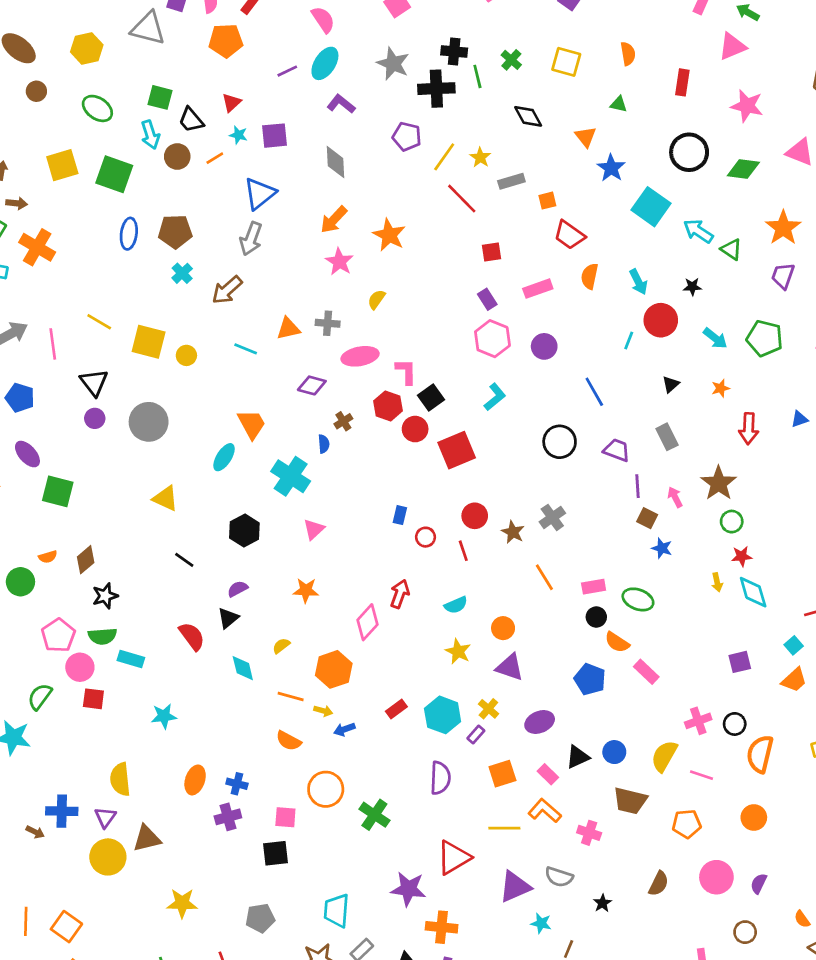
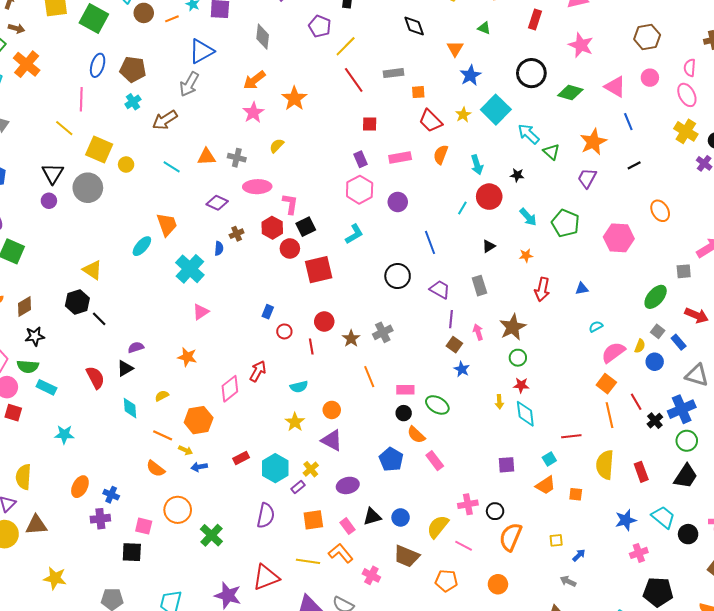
yellow star: (480, 157) -> (463, 115), moved
pink line: (53, 344) -> (81, 99), moved
gray circle: (149, 422) -> (88, 188), moved
black hexagon: (244, 531) -> (77, 302), moved

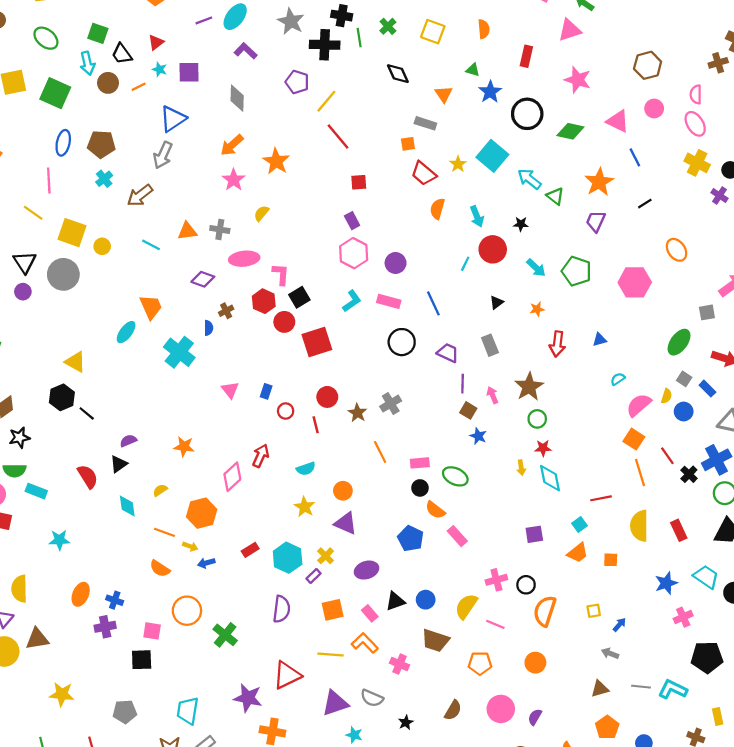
gray rectangle: (393, 73) -> (425, 123), moved, turned 30
blue star: (470, 75) -> (490, 92), moved
pink rectangle: (400, 157) -> (389, 301), moved, turned 30
pink triangle: (201, 312) -> (230, 390), moved, turned -30

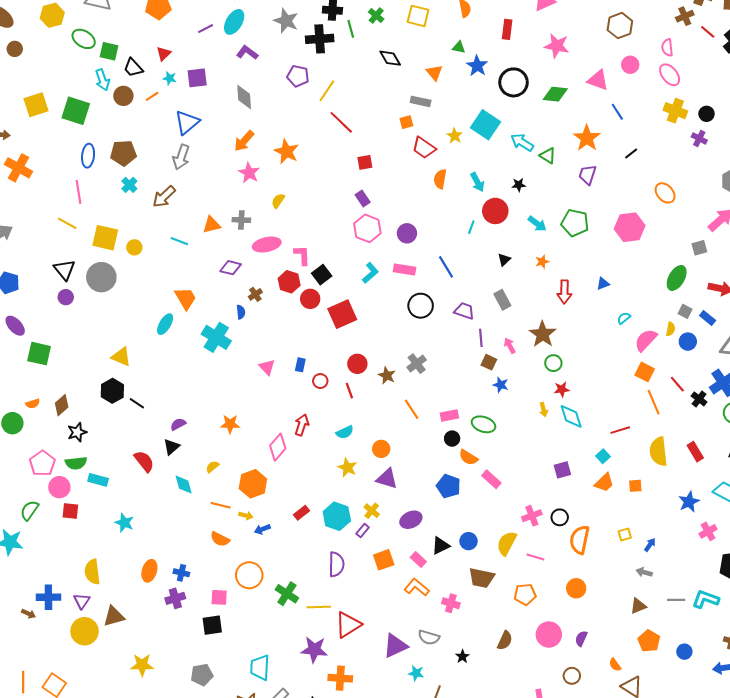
green ellipse: (46, 38) -> (84, 39), moved
cyan star: (59, 540) -> (124, 523), turned 30
yellow line: (331, 655) -> (319, 607), moved

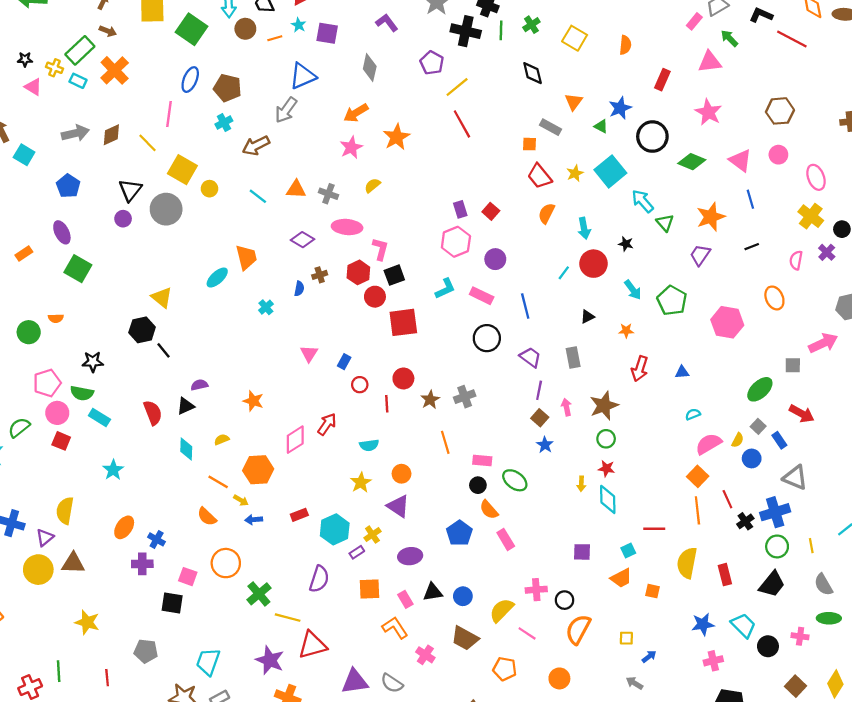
green triangle: (459, 47) -> (601, 126), moved
pink semicircle: (667, 48) -> (796, 260), moved
red square: (365, 162) -> (491, 211), moved, turned 35
cyan cross: (216, 337) -> (266, 307), size x0.5
brown diamond: (62, 405) -> (111, 135), moved

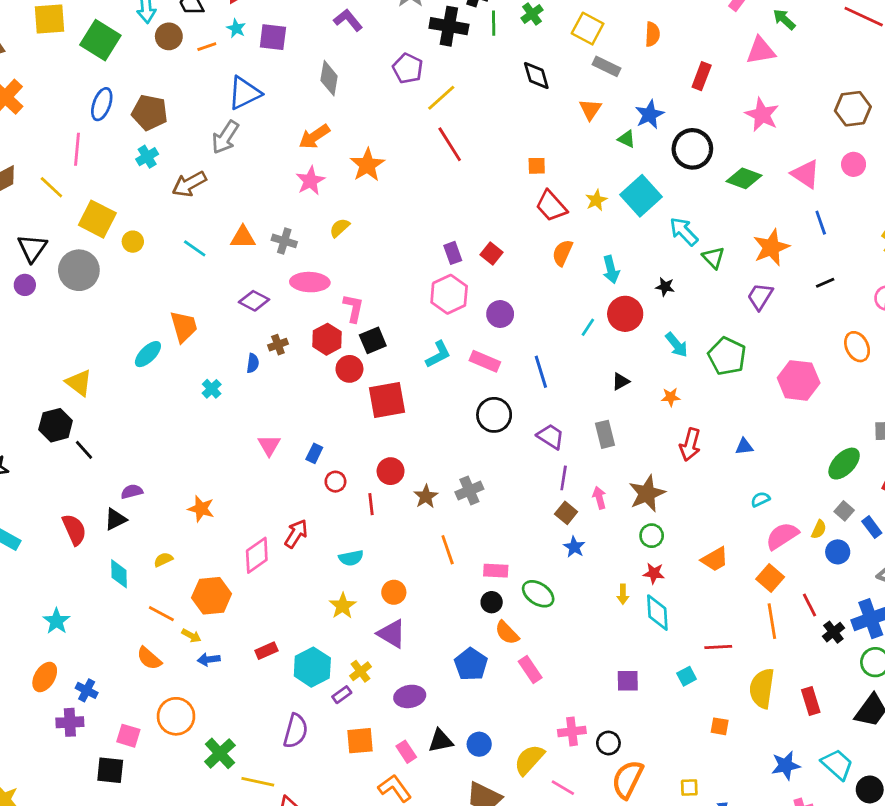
gray rectangle: (550, 127) -> (607, 66), moved
cyan star: (113, 470) -> (57, 621), moved
orange trapezoid: (621, 578) -> (715, 559), moved

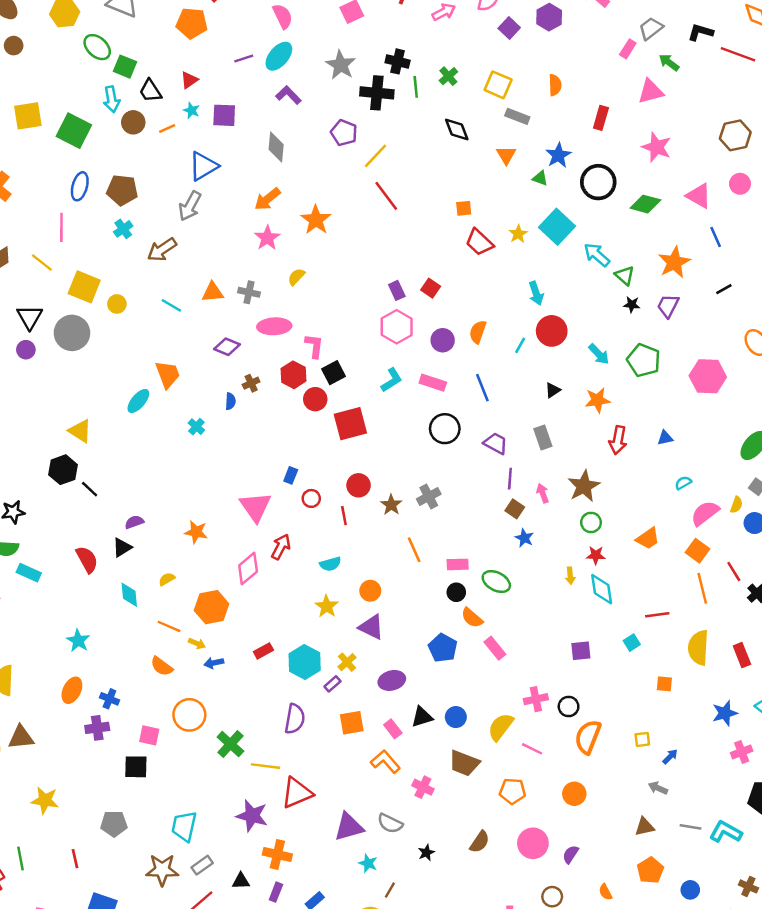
orange semicircle: (562, 253) -> (478, 332), moved
black star: (665, 287) -> (632, 305), moved
orange star: (671, 397) -> (597, 400), size x1.5
pink triangle: (269, 445) -> (255, 507), moved, size x1.6

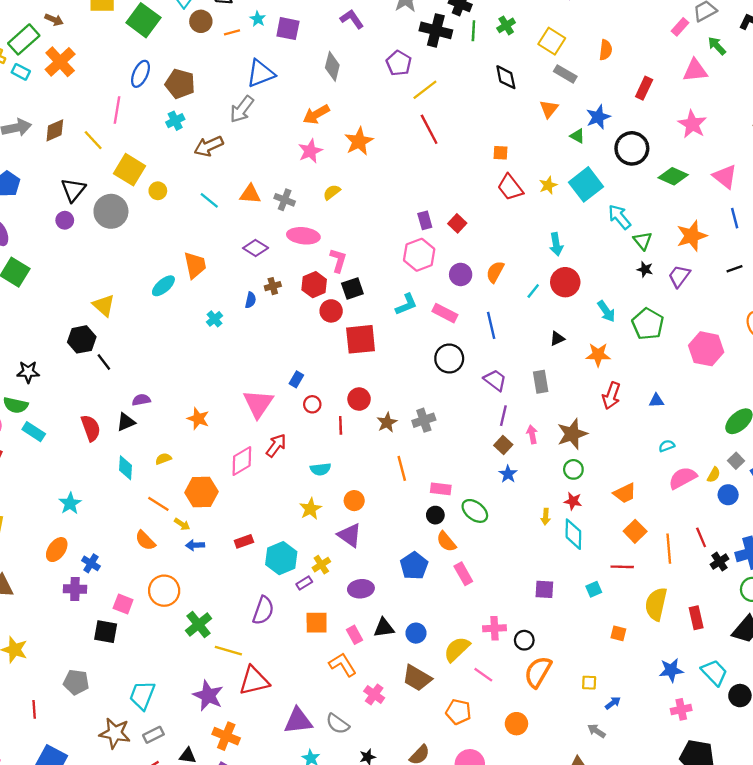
orange square: (698, 551) -> (635, 531), moved

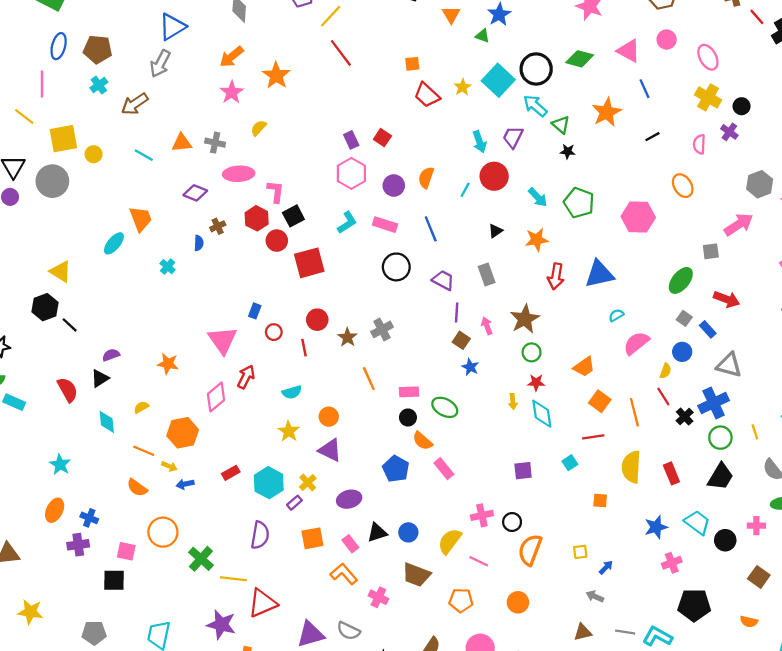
black circle: (632, 148) -> (536, 69), moved
yellow square: (130, 170) -> (63, 139), turned -32
purple trapezoid: (679, 276) -> (513, 137), moved
blue triangle: (656, 401) -> (599, 274), size x2.0
yellow semicircle: (714, 475) -> (665, 371), moved

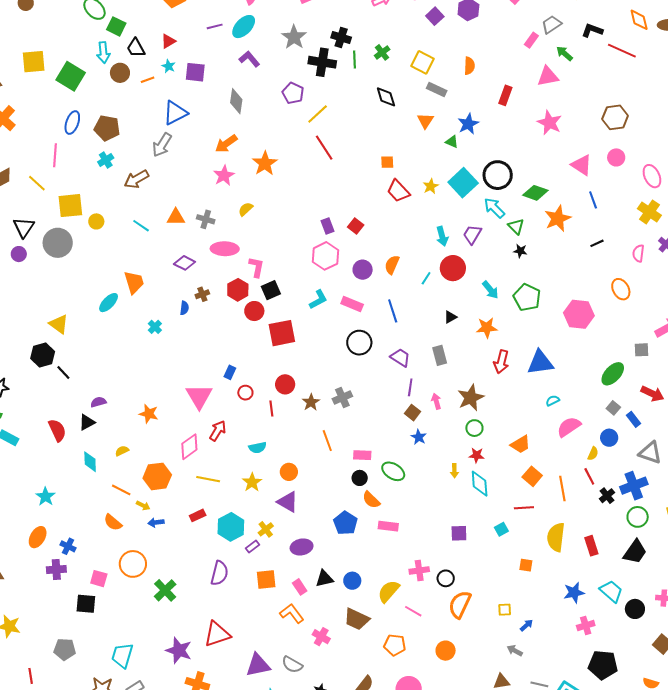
green diamond: (580, 59) -> (535, 193), moved
pink rectangle: (444, 469) -> (388, 526), turned -48
yellow line: (233, 579) -> (208, 479), moved

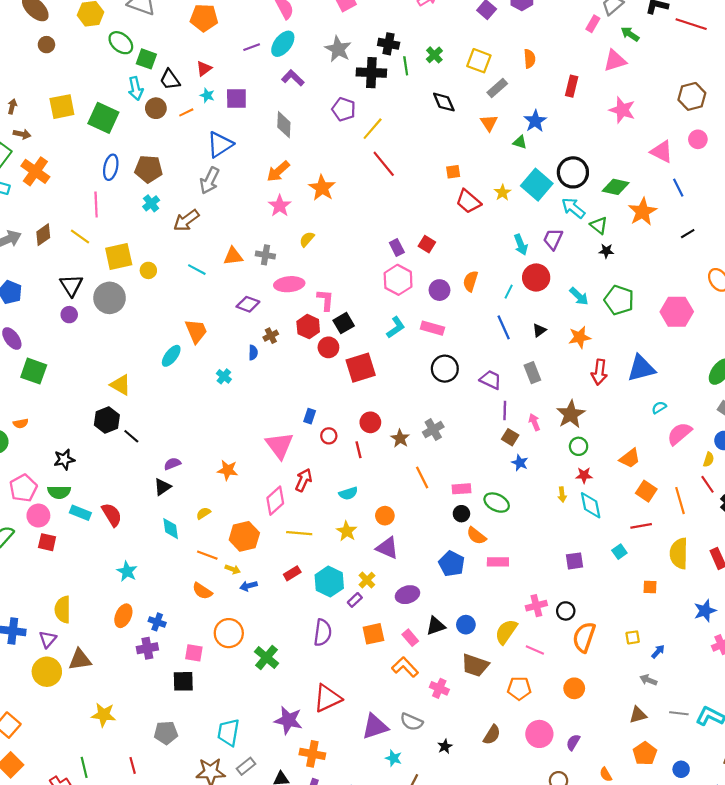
gray rectangle: (437, 89) -> (497, 88), turned -60
blue line: (393, 311) -> (504, 327), moved
red semicircle: (57, 430) -> (112, 515), moved

